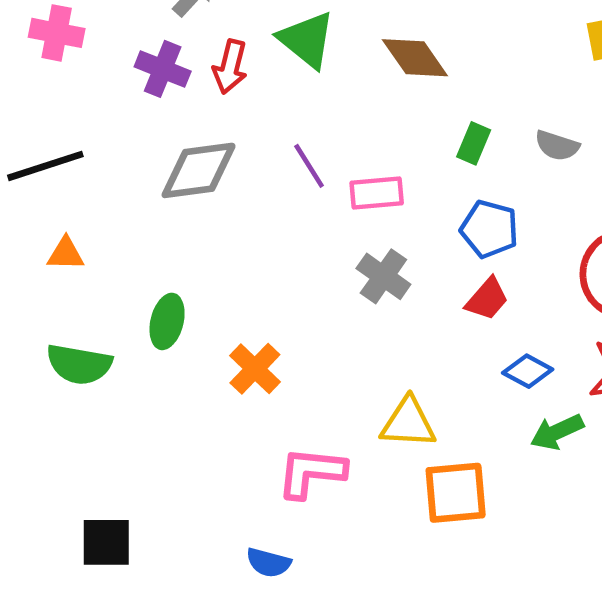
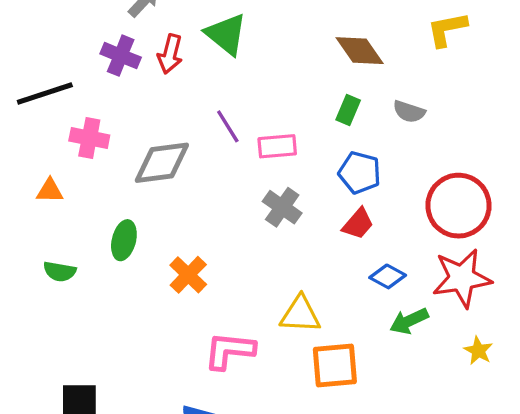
pink cross: (57, 33) -> (89, 138), moved
brown diamond: (415, 58) -> (360, 51), moved
black line: (45, 166) -> (45, 94), moved
gray diamond: (199, 170) -> (162, 163), moved
green semicircle: (79, 364) -> (60, 272), size x0.7

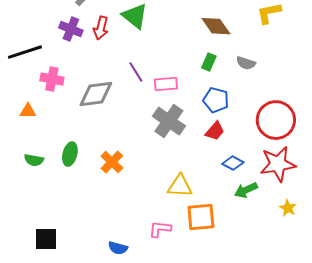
gray cross: (282, 207) -> (169, 121), size x1.4
green ellipse: (124, 240) -> (70, 154), moved
pink L-shape: (229, 351) -> (160, 229), moved, size x0.7

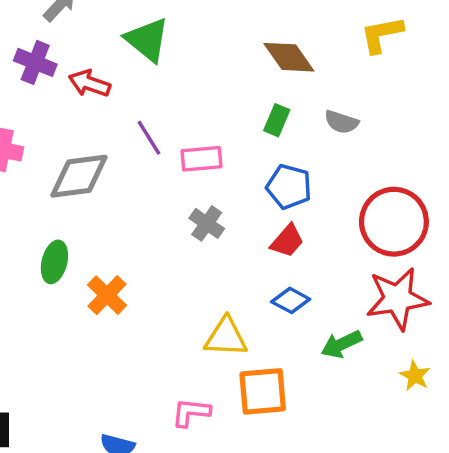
red arrow: (101, 28) -> (89, 83), moved, turned 95
gray cross: (169, 121) -> (207, 223), size x0.6
green ellipse: (70, 154) -> (54, 262), moved
blue diamond: (233, 163) -> (291, 300), moved

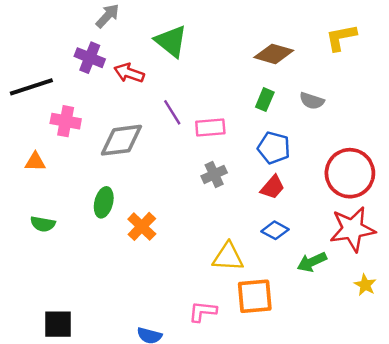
brown diamond: (289, 57) -> (274, 54), turned -39
gray cross: (207, 223) -> (214, 174), turned 30

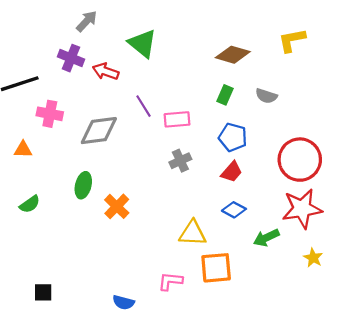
green semicircle: (43, 224) -> (30, 204), turned -45
black square: (58, 324) -> (43, 292), size x0.7

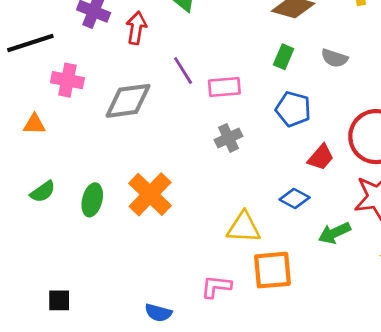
red arrow: (106, 71) -> (136, 28), turned 80
red trapezoid: (232, 172) -> (321, 157), moved
green ellipse: (83, 185) -> (92, 200), moved
orange cross: (117, 206) -> (150, 194), size x1.4

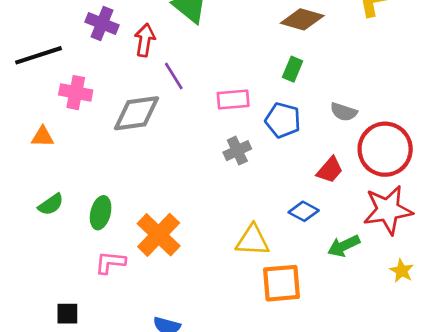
gray semicircle: (334, 58) -> (344, 112), moved
purple line: (183, 71) -> (174, 76), moved
blue pentagon: (293, 109) -> (283, 120), moved
orange cross: (150, 194) -> (159, 235), moved
pink L-shape: (216, 287) -> (110, 262), moved

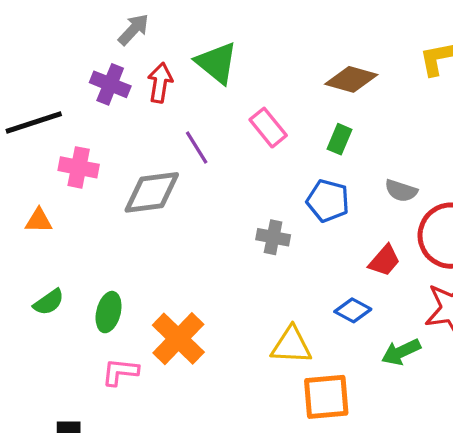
red arrow: (145, 40) -> (160, 83), moved
pink rectangle: (233, 99) -> (268, 128), moved, turned 56
gray cross: (237, 151) -> (273, 237), turned 36

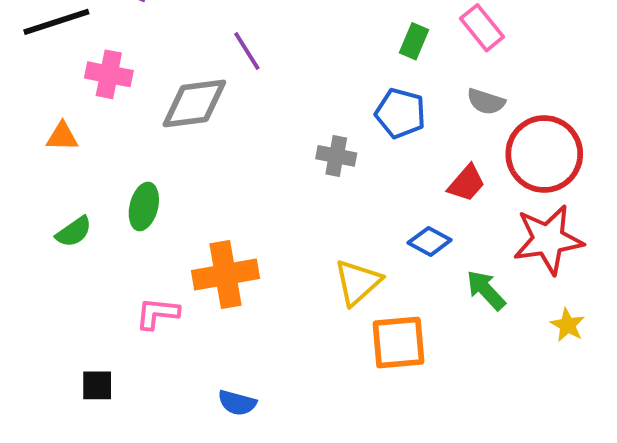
pink rectangle: (268, 128) -> (482, 28), moved
green ellipse: (109, 312) -> (144, 206), moved
orange cross: (178, 339) -> (225, 275), turned 36
yellow triangle: (291, 345) -> (358, 282), turned -45
green arrow: (401, 352) -> (486, 290), turned 72

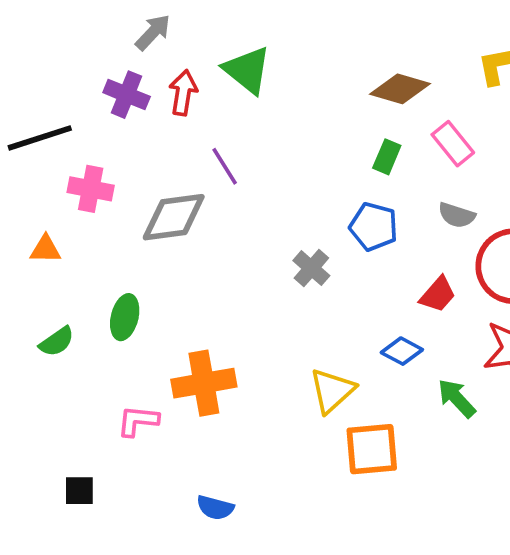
gray cross: (336, 156) -> (311, 268), turned 30

